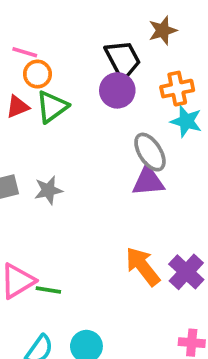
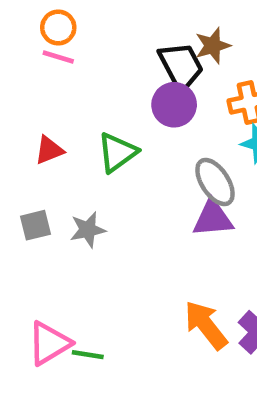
brown star: (163, 30) -> (213, 46), moved
orange circle: (37, 74) -> (58, 27), moved
red triangle: (17, 107) -> (49, 150), moved
green triangle: (52, 107) -> (117, 152), moved

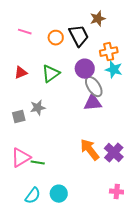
orange circle: (58, 27) -> (56, 38), moved
brown star: (213, 46) -> (98, 19), moved
purple circle: (174, 105) -> (85, 69), moved
gray square: (36, 225) -> (19, 117), moved

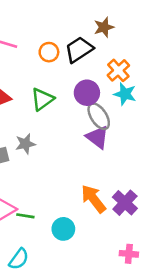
black trapezoid: (79, 36) -> (79, 49), turned -95
orange cross: (109, 52) -> (118, 70), turned -30
purple triangle: (93, 103) -> (97, 137), turned 42
cyan circle: (59, 194) -> (63, 229), moved

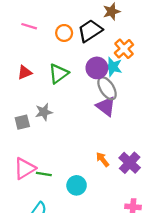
cyan star: (125, 94) -> (113, 67), moved
orange arrow: (93, 199) -> (103, 159), size x0.6

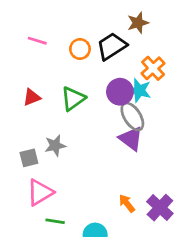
pink triangle: (25, 168) -> (40, 192), moved

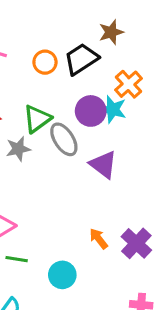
gray ellipse: (132, 117) -> (64, 139), moved
gray star: (55, 145) -> (18, 149), moved

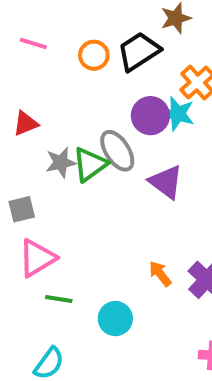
green triangle: (37, 119) -> (90, 164), moved

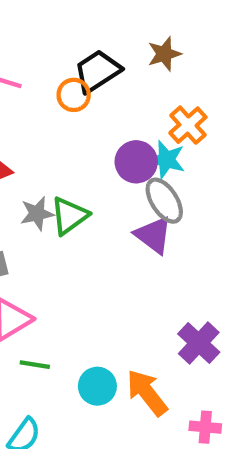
black trapezoid: (139, 51) -> (97, 71), moved
gray ellipse: (117, 151) -> (164, 201), moved
orange arrow: (160, 274) -> (147, 393), moved, size x1.6

